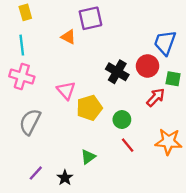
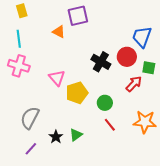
gray semicircle: (30, 122) -> (30, 118), moved
black star: (65, 178) -> (56, 137), moved

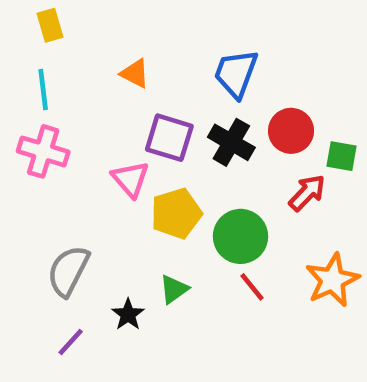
purple square: (78, 16) -> (169, 138), moved, turned 30
blue trapezoid: (142, 37) -> (236, 73), moved
green circle: (105, 103) -> (240, 236), size x1.5
orange star: (145, 122) -> (332, 280), turned -30
green triangle: (76, 135) -> (174, 289), moved

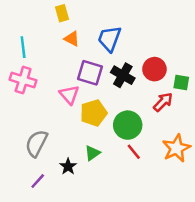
yellow rectangle: (50, 25) -> (62, 13), moved
blue trapezoid: (236, 73) -> (109, 39), moved

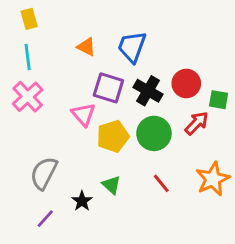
yellow rectangle: (62, 13) -> (29, 19), moved
pink cross: (23, 80) -> (28, 97), turned 30
green circle: (128, 125) -> (154, 133), moved
green triangle: (92, 153) -> (111, 185), turned -42

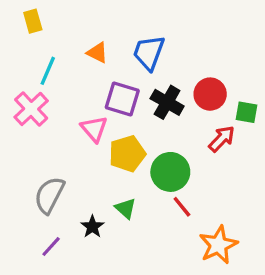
cyan line: (28, 57) -> (48, 71), moved, turned 30
green circle: (154, 133) -> (170, 172), moved
orange star: (213, 179) -> (218, 245), moved

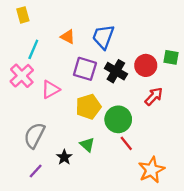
green square: (247, 112) -> (171, 57), moved
pink triangle: (94, 129) -> (50, 90), moved, turned 42

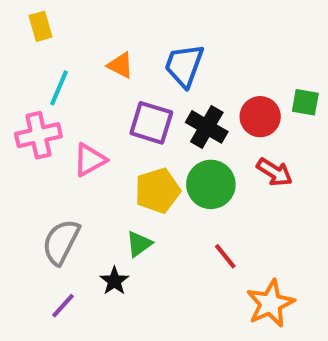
pink cross: (22, 76) -> (38, 135), turned 30
red arrow: (154, 96) -> (275, 172), turned 78
green circle: (118, 119) -> (211, 184), moved
green triangle: (87, 145) -> (139, 244), moved, turned 42

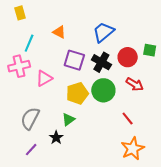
blue trapezoid: (184, 65) -> (103, 32), moved, turned 30
red line: (225, 256) -> (128, 118), moved

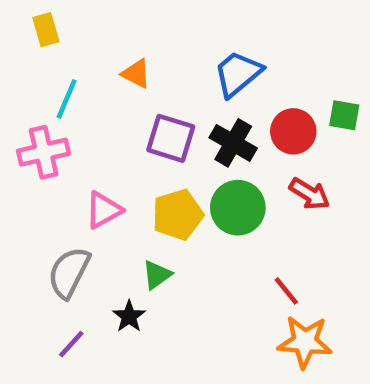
pink triangle: (44, 78) -> (104, 210), moved
red line: (128, 118) -> (286, 291), moved
orange star: (133, 149) -> (305, 342), turned 30

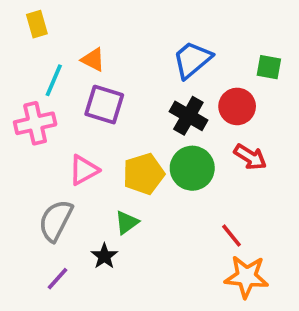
orange triangle: (136, 74) -> (93, 60), moved
green square: (344, 115) -> (269, 67), moved
purple square: (171, 138) -> (104, 105), moved

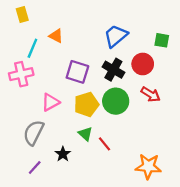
purple square: (104, 105) -> (77, 72), moved
green triangle: (127, 222) -> (85, 134), moved, turned -42
red line: (231, 236) -> (104, 144), moved

